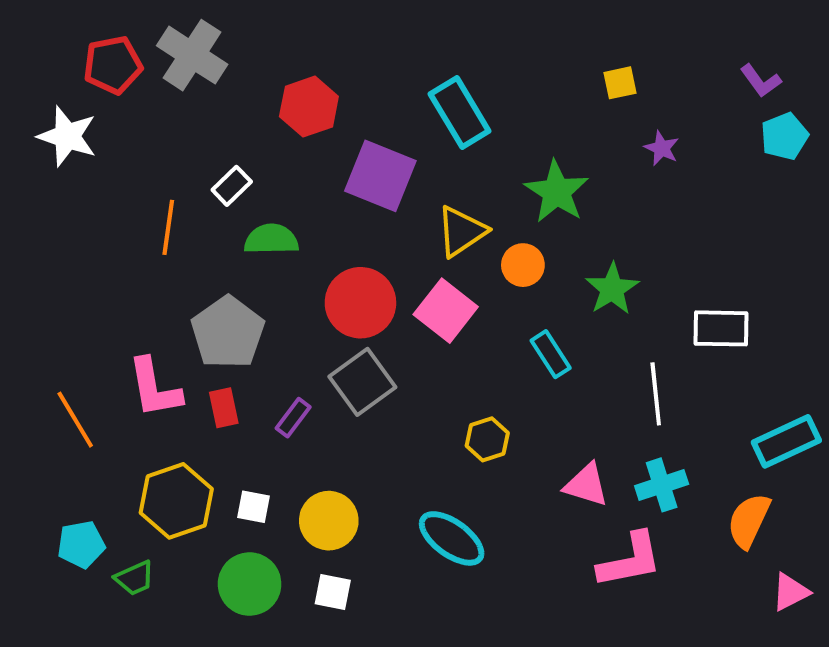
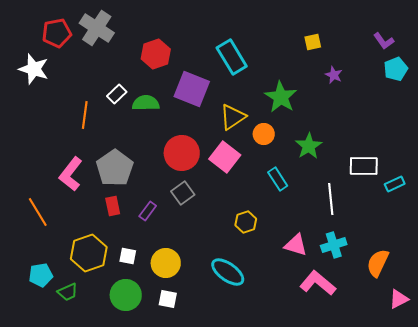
green semicircle: (271, 239) -> (146, 103), moved
gray square: (362, 382) -> (183, 193), size x0.7
pink L-shape: (154, 388) -> (71, 174), moved, turned 48
cyan rectangle: (786, 441) -> (395, 184), moved, size x0.6
pink L-shape: (630, 560) -> (318, 283), turned -129

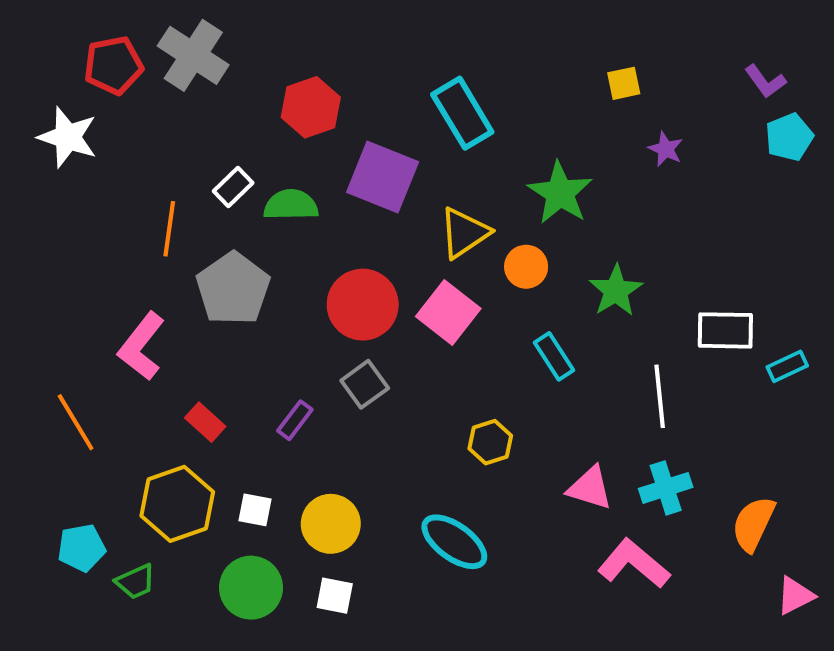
gray pentagon: (115, 168) -> (233, 289), moved
red rectangle: (113, 206) -> (205, 422), moved, turned -36

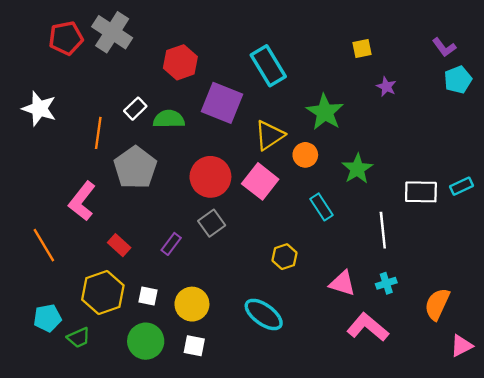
white star: (68, 137) -> (39, 109), moved
cyan rectangle: (787, 366) -> (461, 186), moved
cyan cross: (666, 488) -> (386, 283), size x0.7

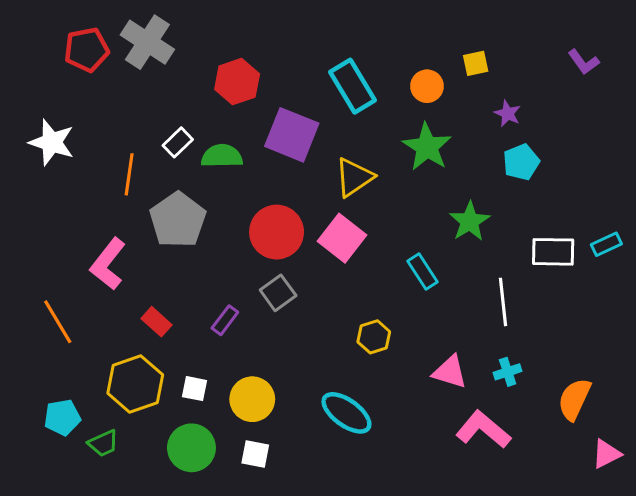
cyan pentagon: (458, 80) -> (521, 162), moved
orange circle: (305, 155) -> (427, 86), moved

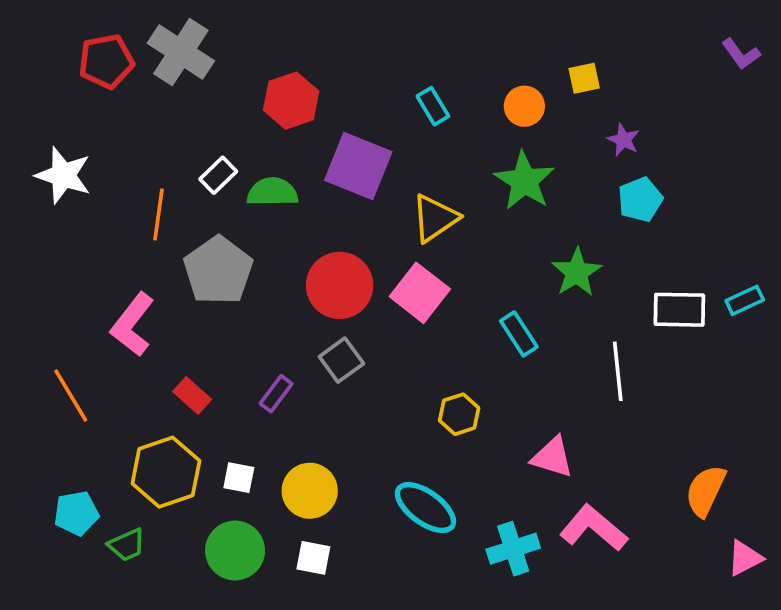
purple L-shape: (584, 62) -> (741, 54), moved
cyan rectangle: (353, 86) -> (433, 106), size x0.6
cyan cross: (508, 372) -> (513, 549), moved, size x1.5

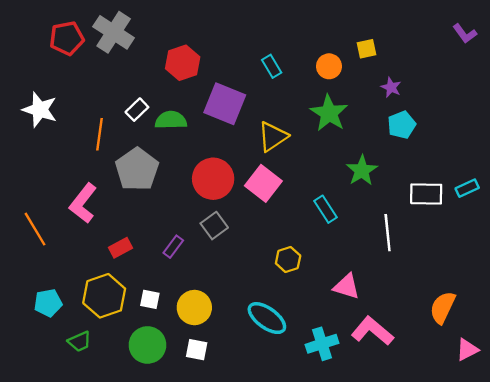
orange line: (71, 396) -> (35, 229), moved
red rectangle: (192, 396) -> (121, 248), turned -70
cyan pentagon: (76, 513) -> (48, 303), moved

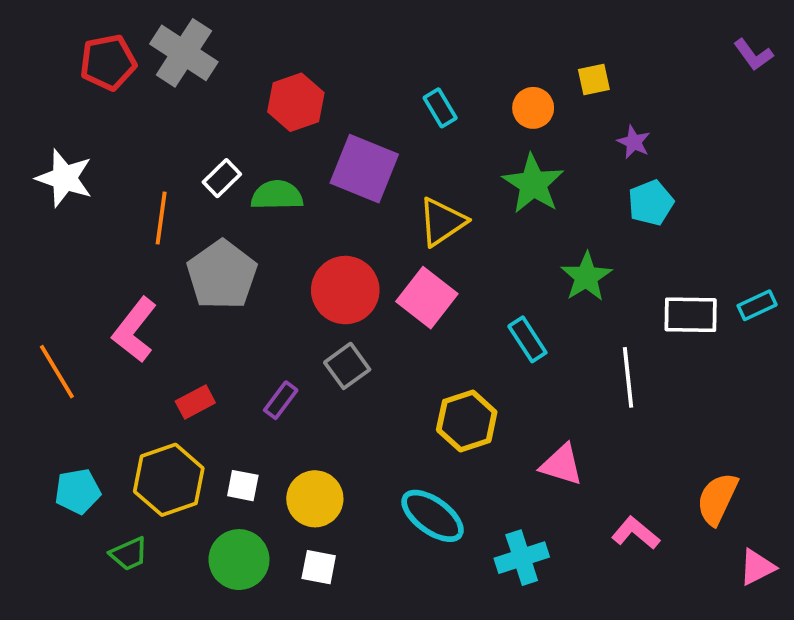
yellow hexagon: (288, 260) -> (467, 421), size x1.4
pink L-shape: (372, 331) -> (636, 533), moved, size x0.7

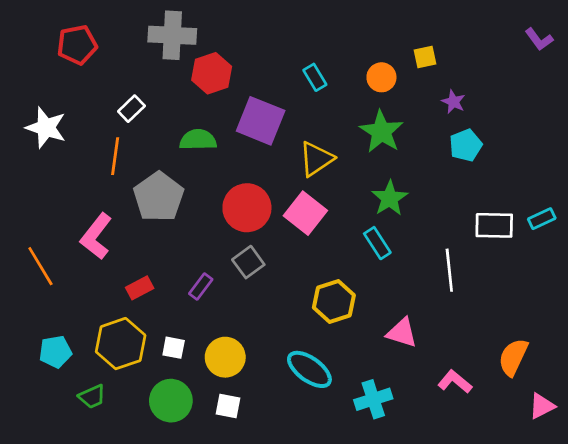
gray cross: (184, 53) -> (172, 35), moved, turned -30
white rectangle: (222, 178) -> (131, 109), moved
green star: (586, 277) -> (390, 198), moved

